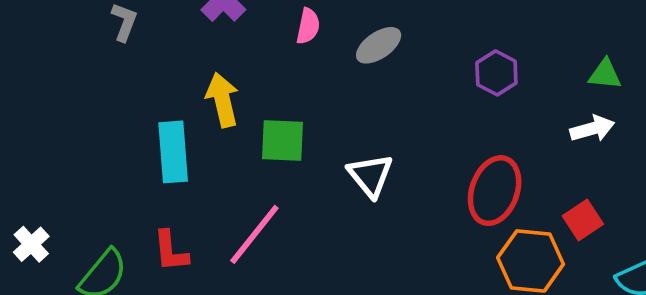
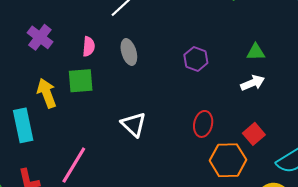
gray ellipse: (379, 45) -> (129, 52), turned -65
green square: (282, 140) -> (81, 81), moved
red ellipse: (495, 191) -> (203, 124), size x0.7

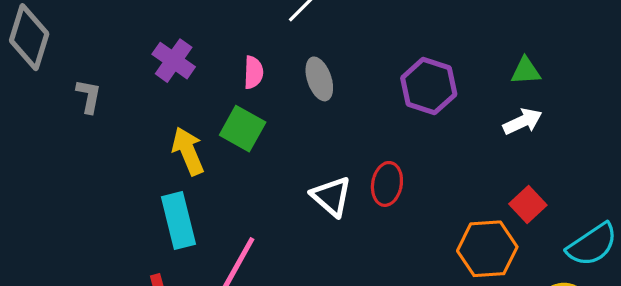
purple hexagon: (196, 59) -> (429, 86), size x1.4
green square: (81, 81) -> (243, 129), turned 36
red ellipse: (203, 124) -> (387, 184), moved
cyan rectangle: (23, 125) -> (178, 221), moved

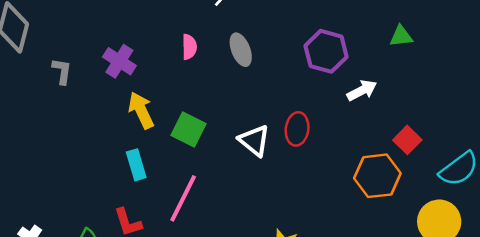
purple cross: (174, 61) -> (119, 61), moved
white arrow: (523, 121) -> (362, 90), moved
green square: (243, 129) -> (188, 129), moved
cyan rectangle: (178, 221) -> (136, 165), size x0.7

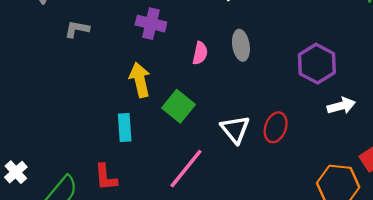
pink semicircle: (189, 47) -> (200, 53), moved
purple cross: (119, 61) -> (151, 24), moved, turned -32
gray L-shape: (62, 71) -> (77, 29), turned -100
pink line: (183, 198) -> (186, 169), moved

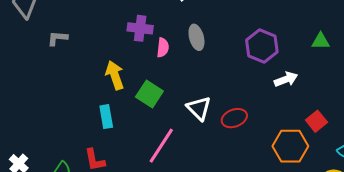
purple cross: (151, 24) -> (140, 28), moved
red ellipse: (276, 127) -> (234, 118), moved, turned 55

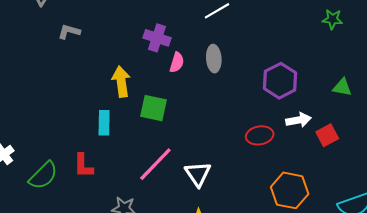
green square: (149, 94) -> (154, 108), turned -32
white triangle: (199, 108) -> (198, 174), moved
red ellipse: (234, 118) -> (260, 135), moved
red square: (316, 121) -> (327, 135), moved

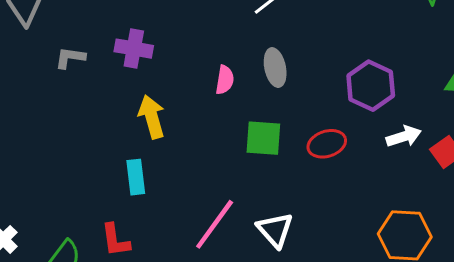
purple cross: (157, 38) -> (134, 49), moved
green square: (154, 108) -> (263, 138), moved
red ellipse: (260, 135) -> (327, 144), moved

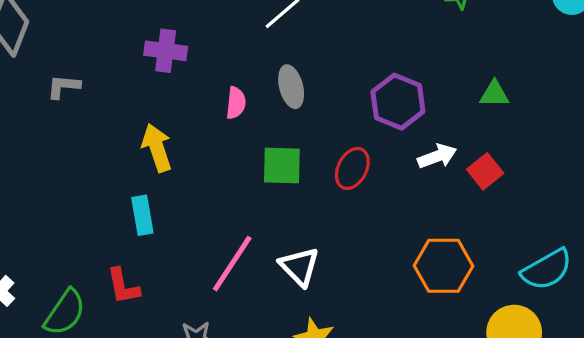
purple cross: (134, 49) -> (166, 51), moved
red ellipse: (327, 144) -> (352, 168), turned -42

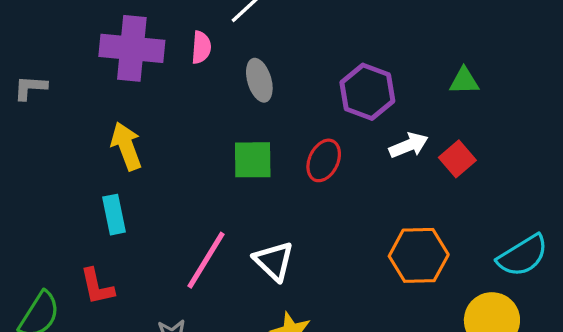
purple cross: (166, 51) -> (132, 48), size x1.5
pink semicircle: (236, 103) -> (201, 47), moved

